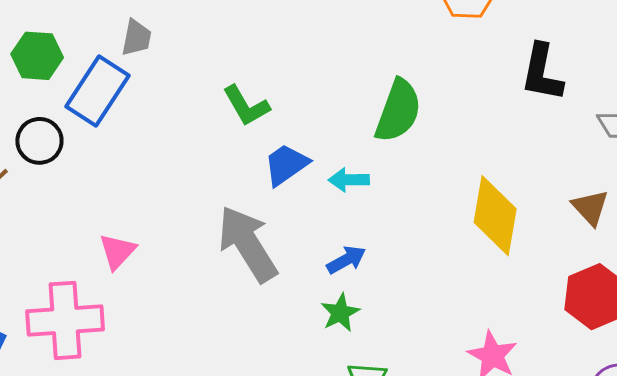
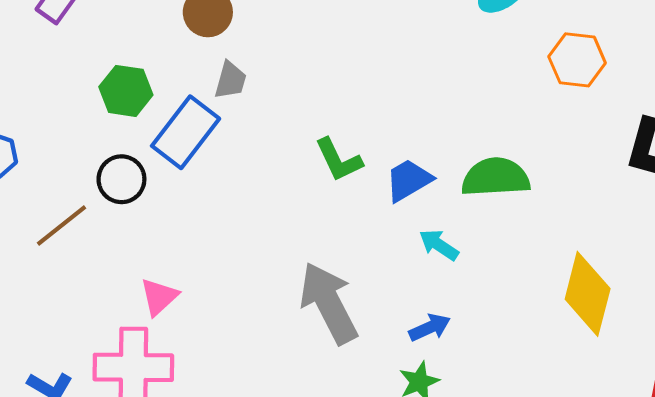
green semicircle: (398, 111) -> (496, 177), turned -118
blue trapezoid: (286, 165) -> (409, 180), moved
cyan arrow: (349, 180) -> (439, 245), turned 30
pink triangle: (117, 251) -> (159, 297), moved

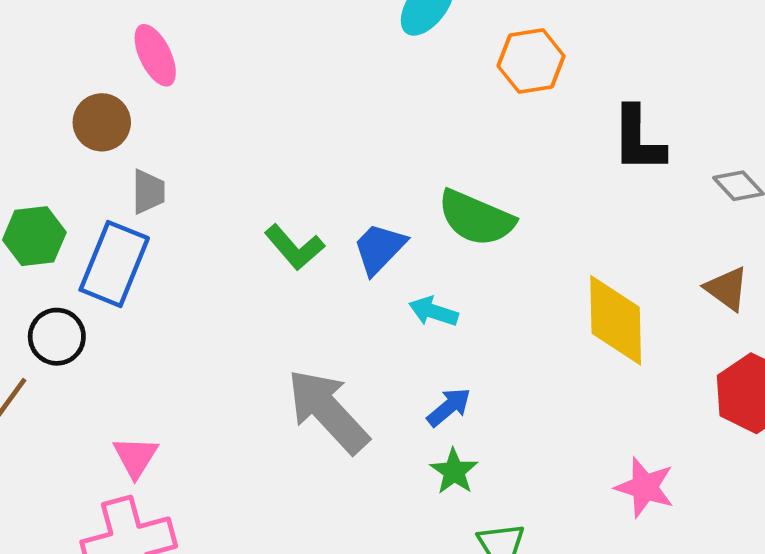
green semicircle: (496, 177) -> (476, 218), turned -138

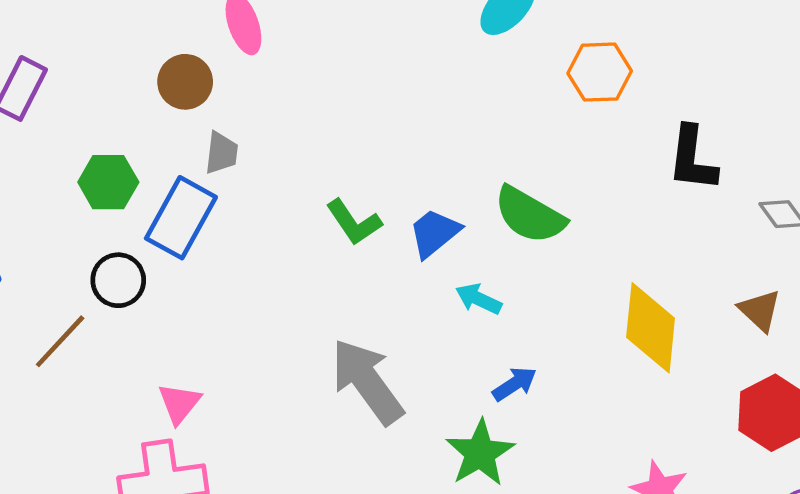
blue arrow: (449, 407) -> (514, 384), moved
green star: (454, 471) -> (480, 453), size x1.5

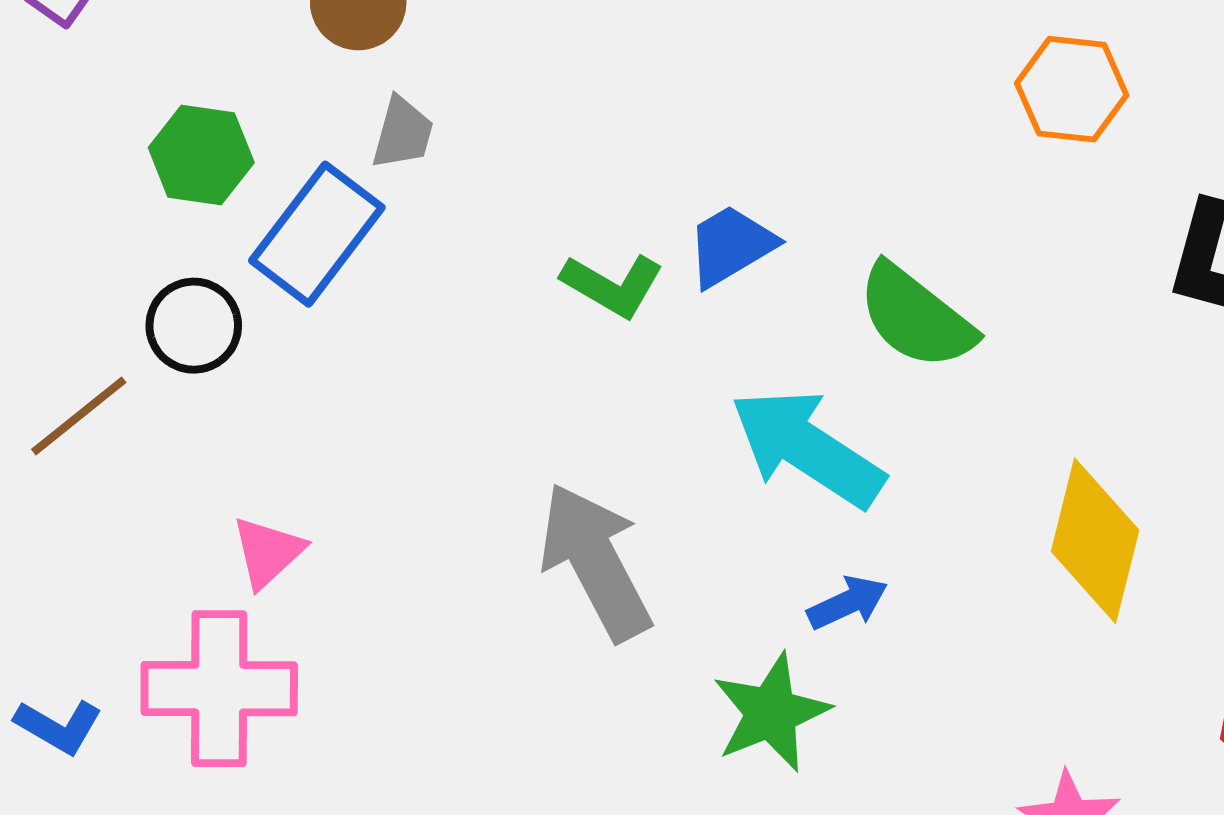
green L-shape: (354, 222) -> (613, 285), turned -34
blue trapezoid: (434, 233) -> (731, 246), moved
cyan arrow: (479, 299) -> (807, 448), size x2.0

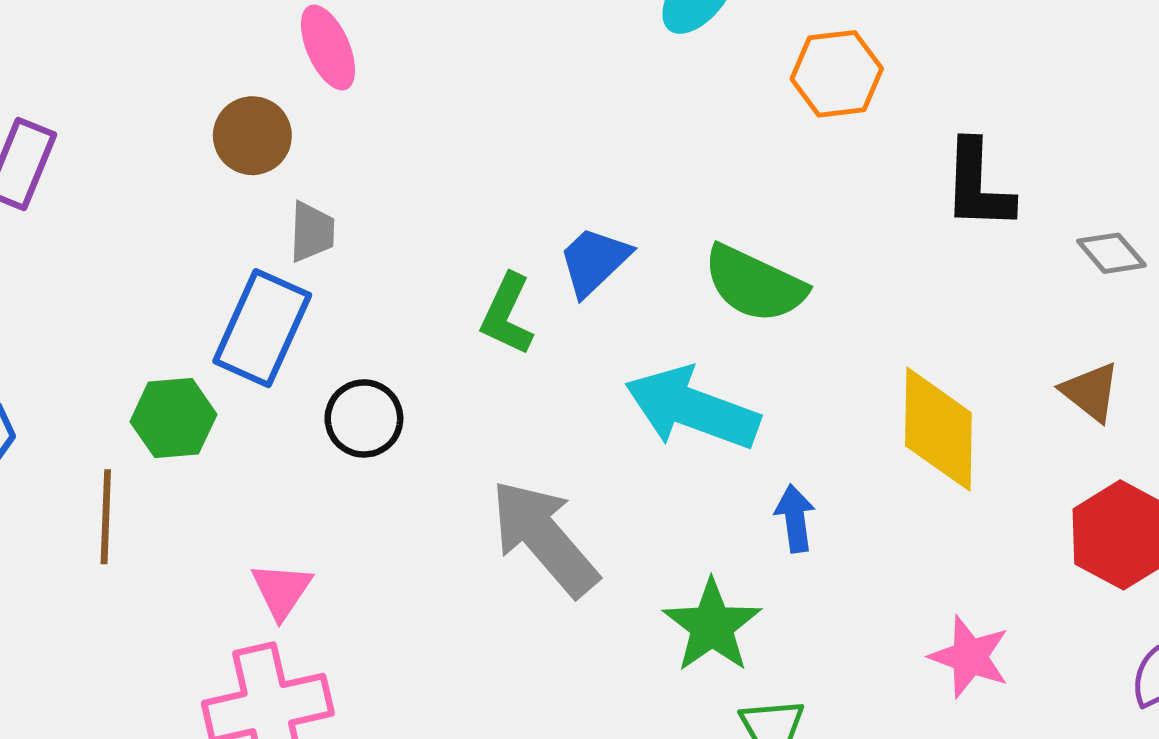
green hexagon: (201, 155) -> (173, 418), moved
green L-shape: (613, 285) -> (507, 314), turned 98
black circle: (194, 326) -> (364, 418), moved
brown line: (79, 416) -> (106, 517), turned -36
blue arrow: (848, 603) -> (795, 518), moved, turned -60

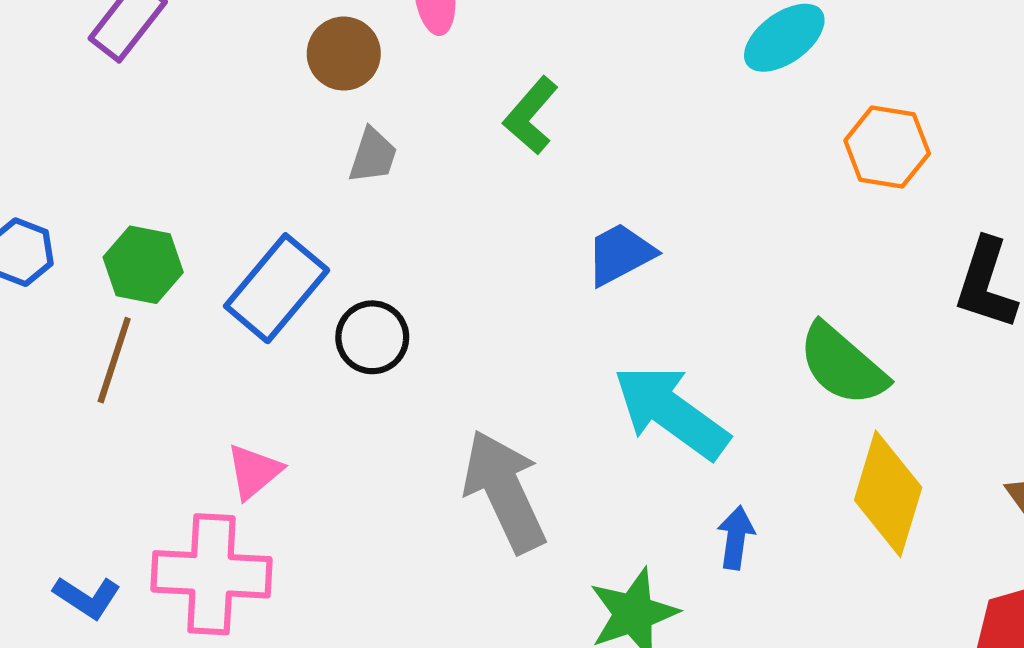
green semicircle: (755, 284) -> (843, 365), moved
green L-shape: (507, 314) -> (531, 116), moved
blue rectangle: (262, 328) -> (277, 288), moved
green hexagon: (173, 418) -> (143, 265), moved

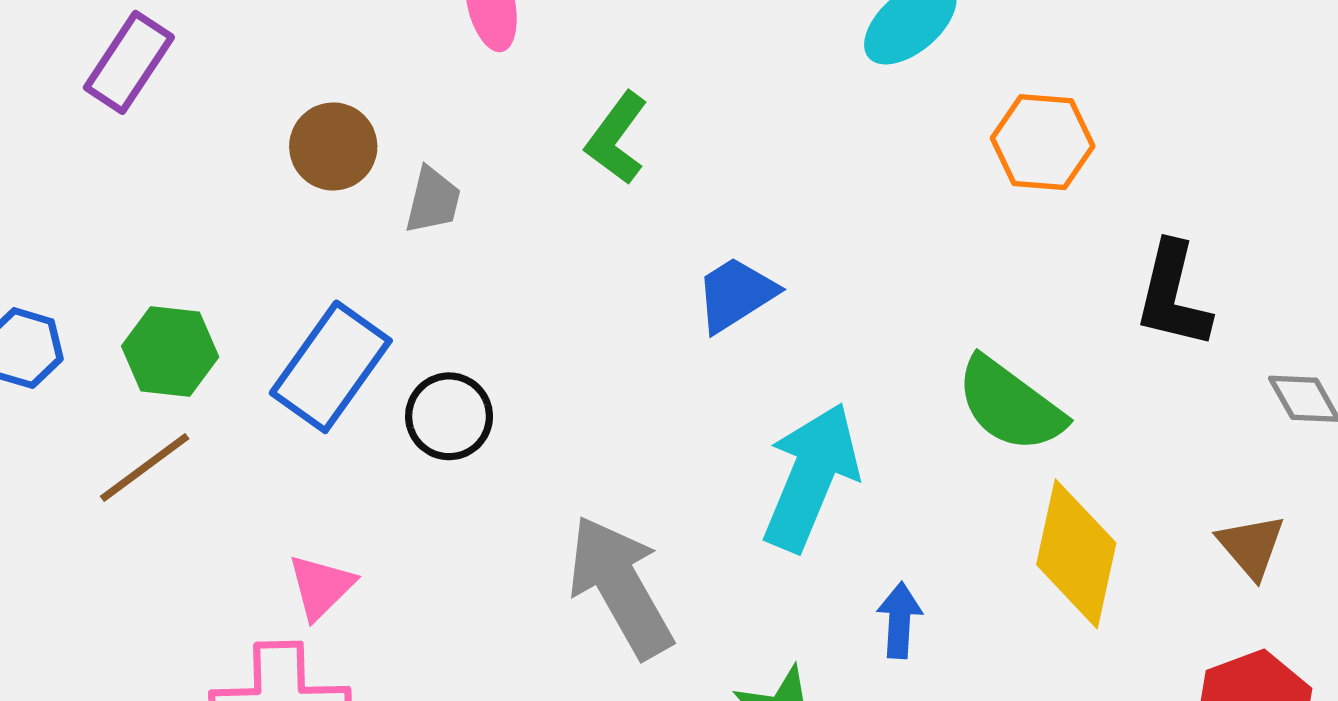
brown circle: (344, 54) -> (333, 147), moved
brown line: (114, 360) -> (145, 467), turned 40
cyan arrow: (671, 412) -> (811, 477), turned 81

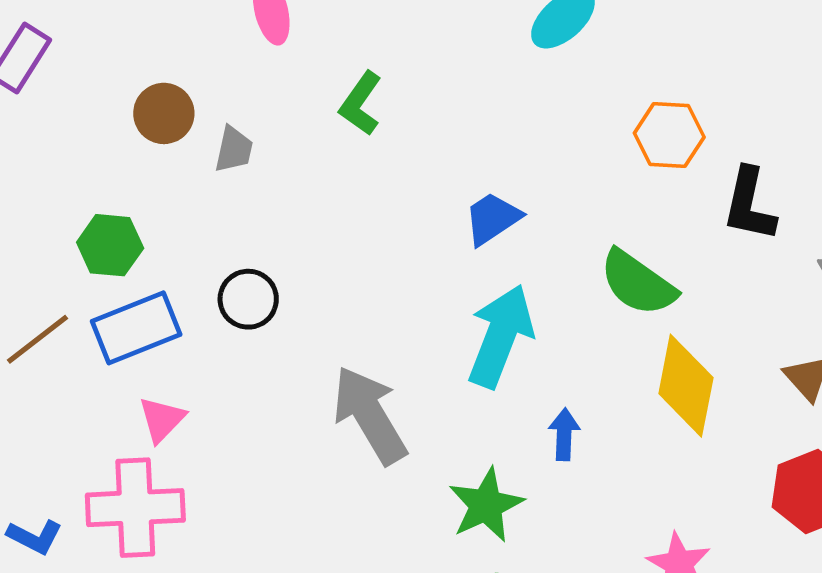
orange hexagon: (1043, 142) -> (669, 135), moved
blue trapezoid: (736, 294) -> (492, 218), moved
green hexagon: (170, 351) -> (110, 245), moved
blue rectangle: (331, 367) -> (136, 328), moved, turned 34

